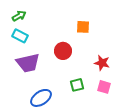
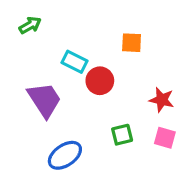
cyan rectangle: (20, 36) -> (74, 62), moved
purple trapezoid: (28, 63) -> (44, 100), turned -110

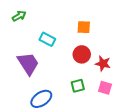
red circle: (100, 81) -> (82, 54), moved

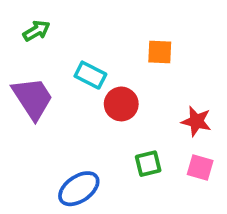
red circle: (82, 54) -> (121, 104), moved
purple trapezoid: (28, 64) -> (33, 98), moved

